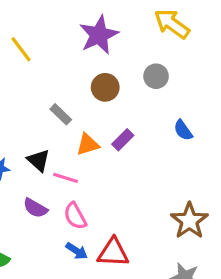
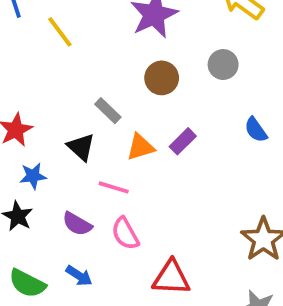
black triangle: (39, 160) -> (81, 147), moved
blue arrow: (77, 251) -> (79, 276), moved

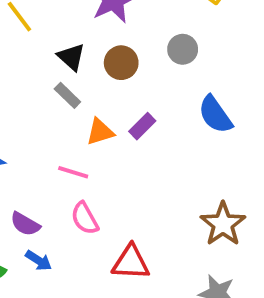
blue semicircle: (256, 130) -> (215, 115), size x1.5
black triangle: (81, 147) -> (71, 57), moved
purple semicircle: (77, 224) -> (25, 224), moved

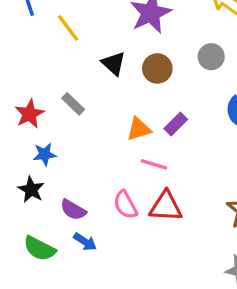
gray rectangle: (67, 95) -> (73, 104), moved
pink line: (73, 172) -> (154, 164), moved
red triangle: (131, 262) -> (166, 206), moved

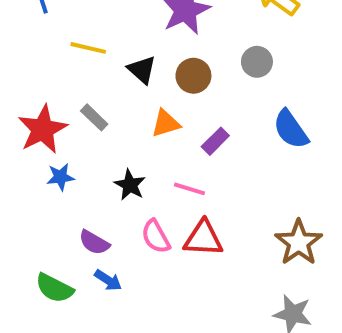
yellow line: (68, 28) -> (88, 48), moved, turned -40
red star: (29, 114) -> (43, 129), size x1.4
orange triangle: (139, 129) -> (166, 123), moved
black star: (31, 190) -> (130, 185), moved

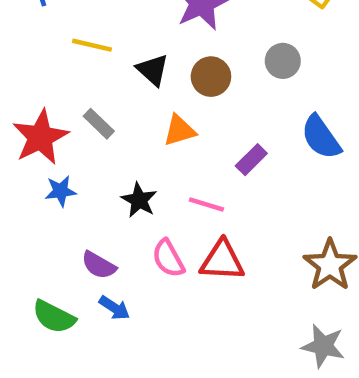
purple rectangle: (215, 141) -> (251, 160), moved

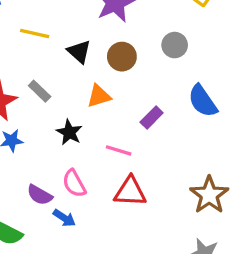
black star: (139, 200) -> (69, 132), moved
pink semicircle: (168, 258) -> (74, 183), moved
blue arrow: (114, 308) -> (64, 218), moved

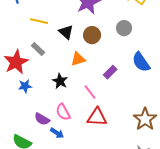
gray rectangle: (40, 91) -> (38, 49), moved
pink line: (119, 150) -> (90, 92), turned 35

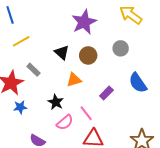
yellow line: (39, 21) -> (21, 41), moved, turned -42
pink semicircle: (63, 112) -> (65, 122), moved, turned -102

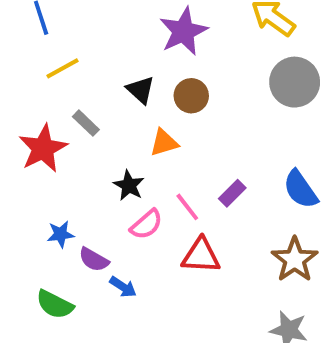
gray circle: (121, 48) -> (295, 82), moved, size x1.6
blue semicircle: (138, 83) -> (300, 189), moved
purple rectangle: (106, 93) -> (232, 193), moved
blue star: (20, 107) -> (61, 234), moved

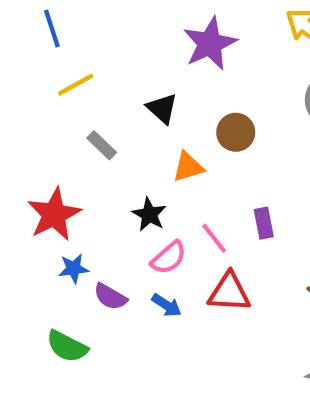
brown circle: (191, 96) -> (236, 132), moved
red star: (43, 148) -> (54, 214), moved
purple rectangle: (232, 193) -> (264, 223), turned -56
blue arrow: (123, 287) -> (167, 305), moved

